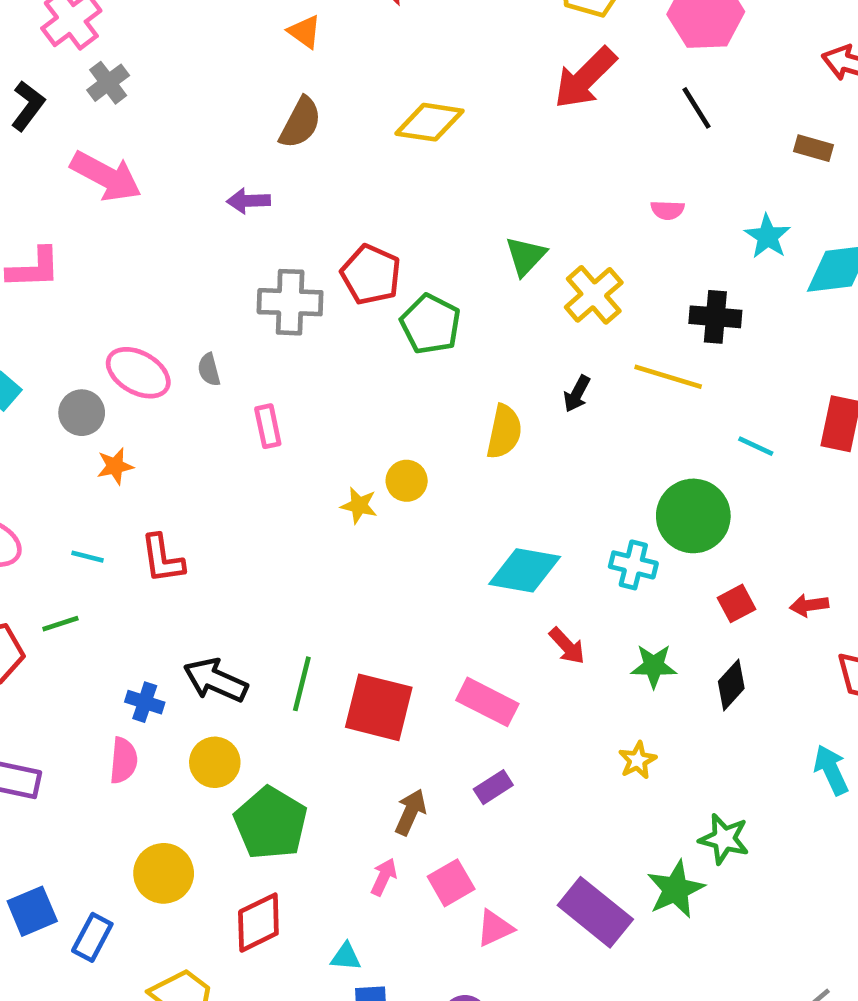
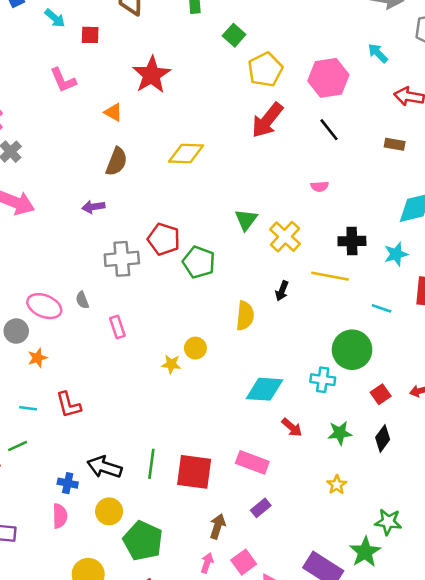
cyan star: (768, 236) -> (396, 254), moved, turned 30

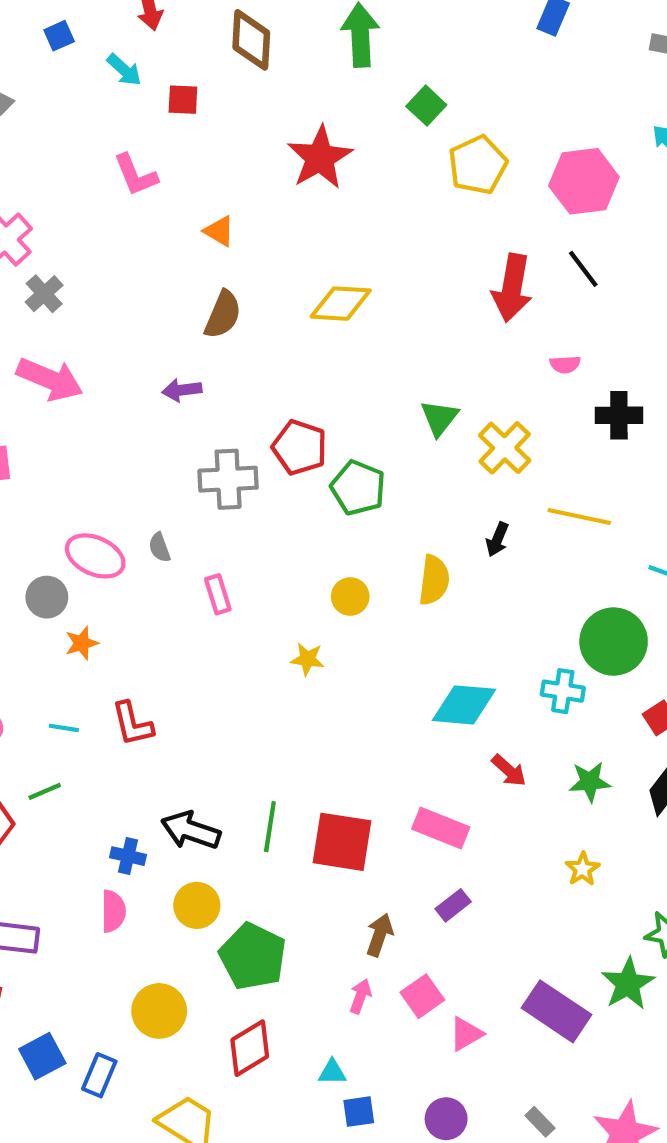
red star: (152, 75) -> (320, 158), moved
red arrow: (267, 120) -> (512, 288), moved, turned -30
black cross: (352, 241) -> (619, 415), moved
yellow circle: (195, 348) -> (350, 596), moved

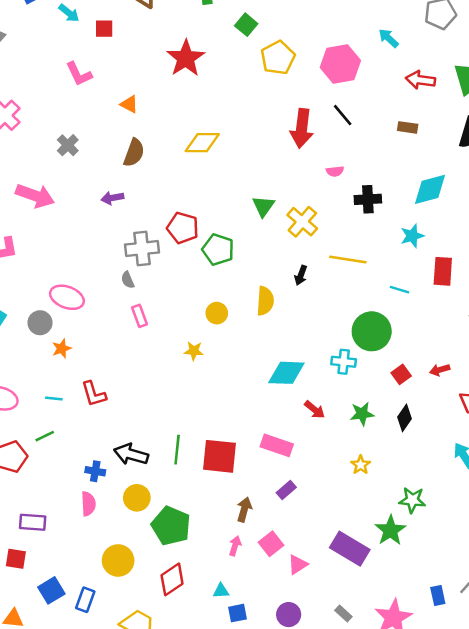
gray cross: (44, 294) -> (68, 145), moved
gray semicircle: (160, 547) -> (128, 280), moved

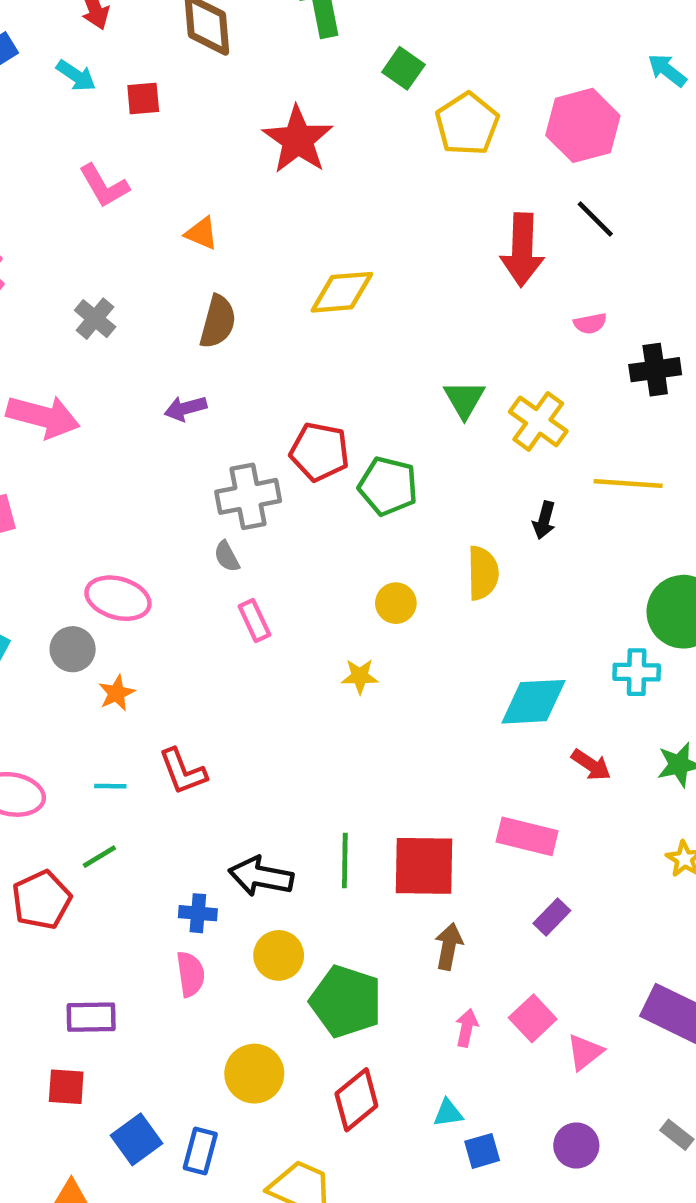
brown arrow: (244, 509) -> (449, 946), moved

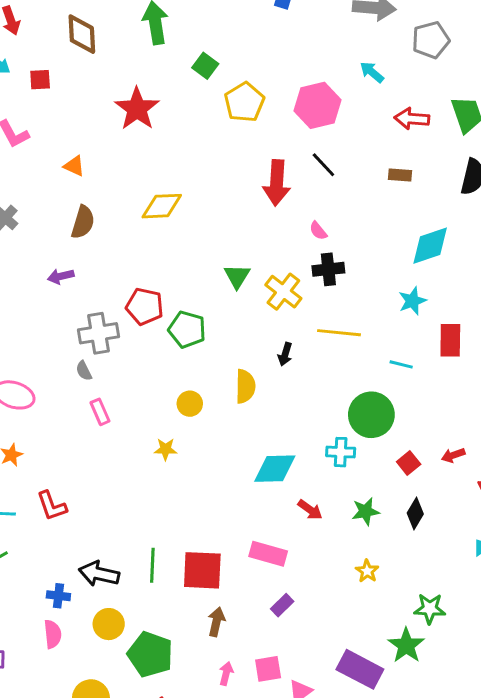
pink semicircle: (590, 323) -> (318, 231), turned 60
black cross: (655, 370) -> (328, 269), moved
pink square: (533, 1018) -> (268, 669), turned 32

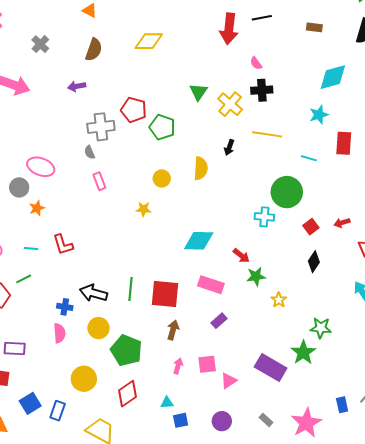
black line: (323, 165) -> (262, 18), turned -60
cyan diamond: (275, 469) -> (199, 241), moved
green star: (366, 511) -> (256, 276), moved

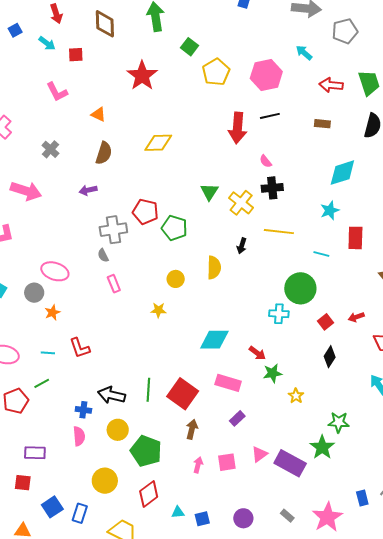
red square: (165, 294) -> (183, 394), turned 32
pink triangle: (229, 381) -> (259, 454), moved
cyan triangle: (167, 403) -> (178, 512), moved

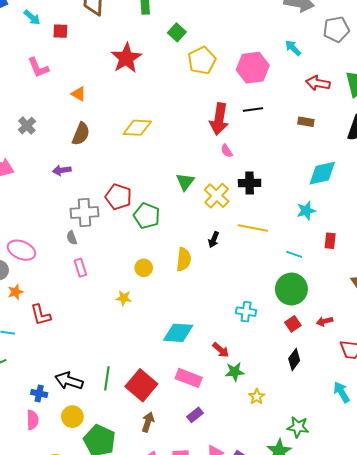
pink semicircle: (266, 161) -> (227, 151), moved
red rectangle: (355, 238) -> (330, 241), size x0.7
green circle: (300, 288) -> (291, 289), moved
red L-shape: (80, 348) -> (41, 315), moved

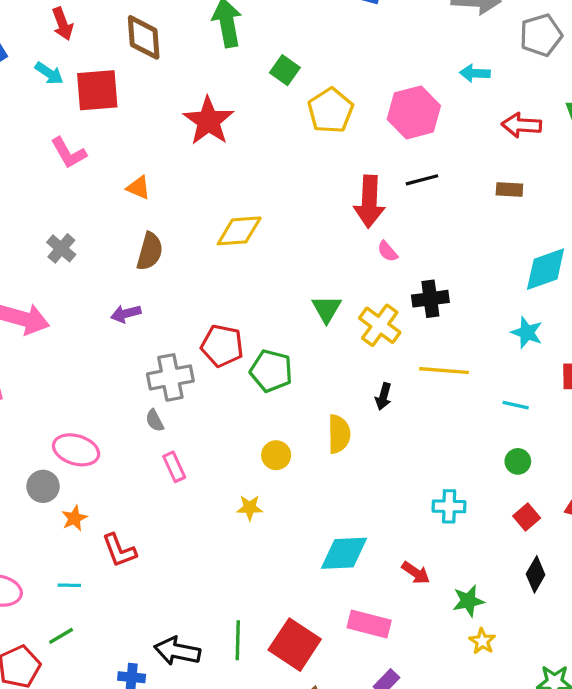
red square: (60, 31) -> (97, 90), size x1.8
cyan arrow: (293, 48) -> (475, 73), turned -36
cyan star: (306, 211) -> (527, 332), turned -30
green circle: (291, 289) -> (518, 461), size x0.5
green star: (235, 372) -> (468, 601), moved

